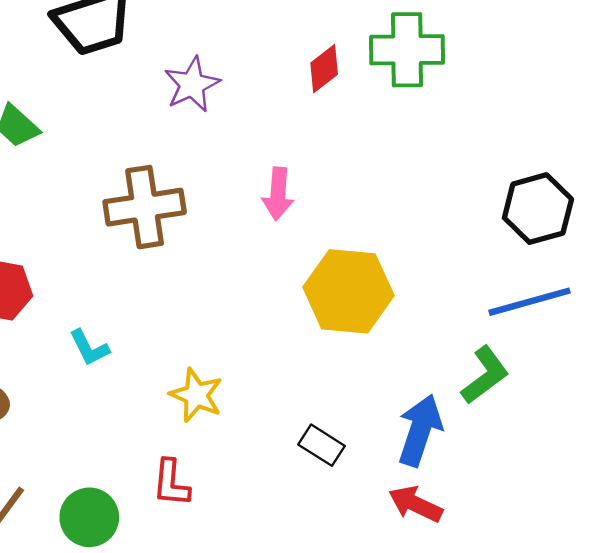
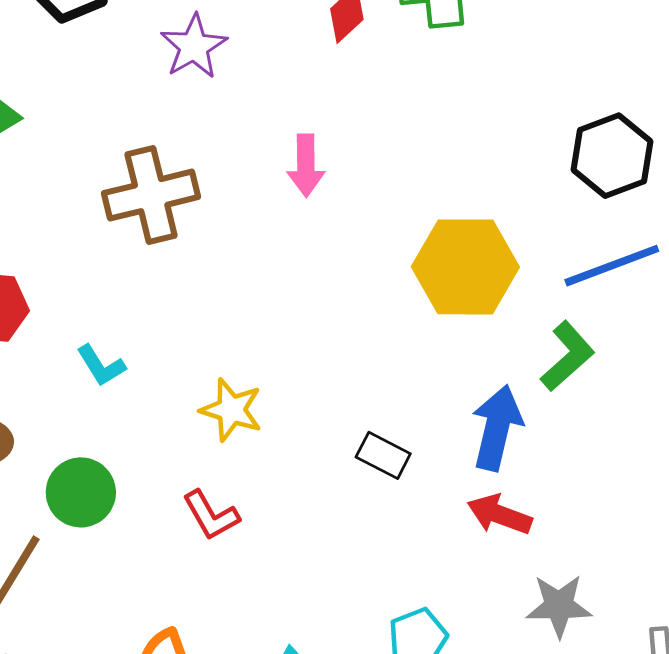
yellow hexagon: (348, 291) -> (465, 267), moved
red L-shape: (171, 483) -> (211, 515), turned -30
green circle: (89, 517) -> (81, 492), moved

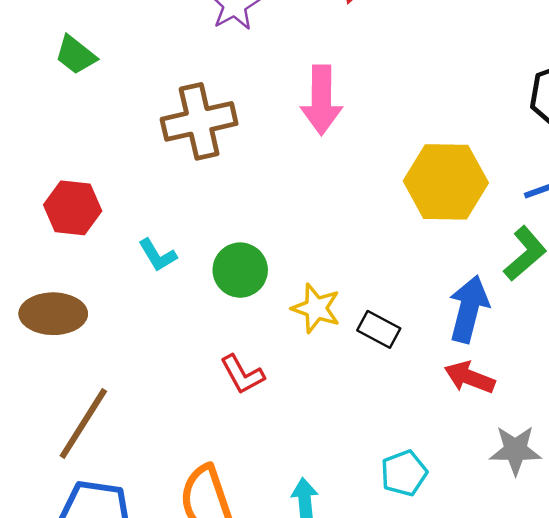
pink arrow: (306, 166) -> (321, 100), size x1.4
yellow star: (231, 410) -> (316, 308), moved
green circle: (81, 492) -> (240, 270), moved

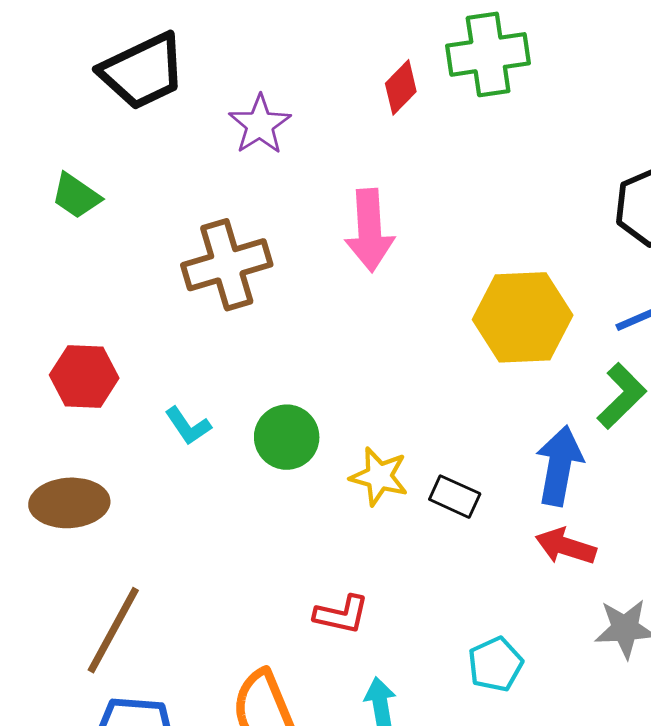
red L-shape: (242, 374) -> (341, 614), moved, turned -45

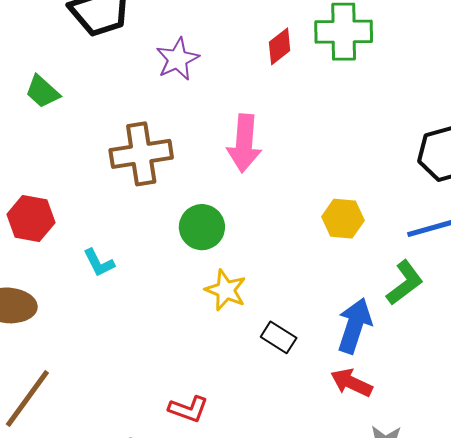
yellow hexagon: (523, 317) -> (343, 219), size x0.6
green circle: (287, 437) -> (202, 227), moved
yellow star: (379, 476) -> (226, 290), moved

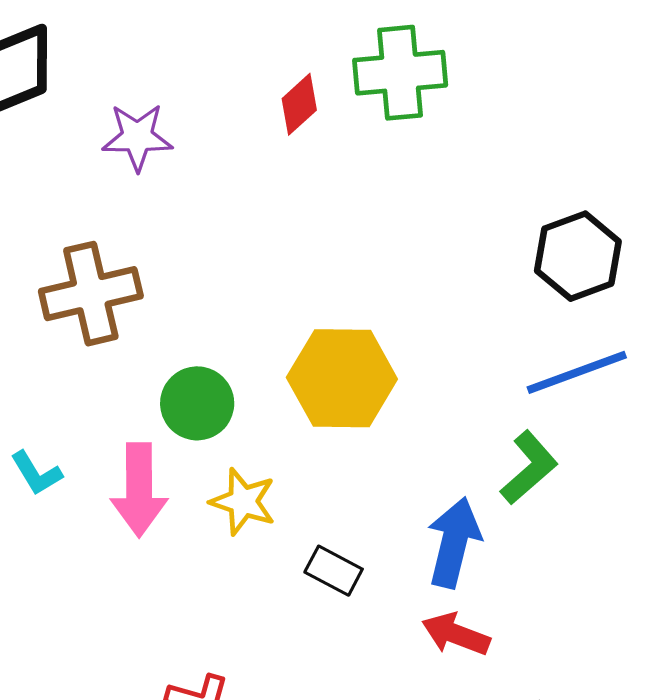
purple star: (178, 59) -> (137, 137), turned 30
pink arrow: (244, 143) -> (139, 490), moved
yellow hexagon: (343, 219) -> (342, 378), moved, size x1.6

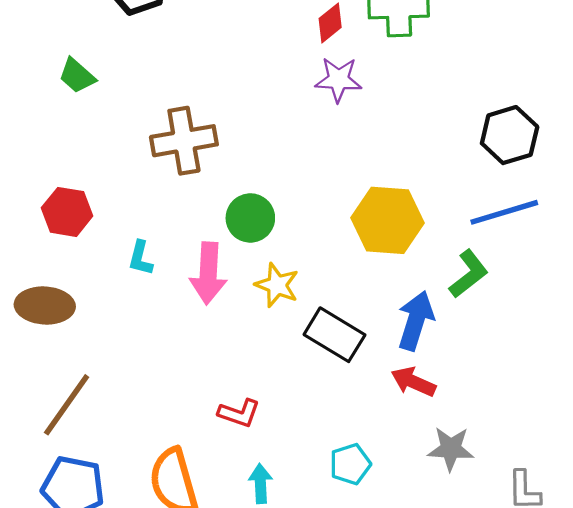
purple star: (137, 137) -> (338, 80), moved
yellow hexagon: (342, 378) -> (388, 220), moved
cyan L-shape: (36, 473) -> (141, 258), turned 42
black rectangle: (334, 571) -> (334, 335), size x1.6

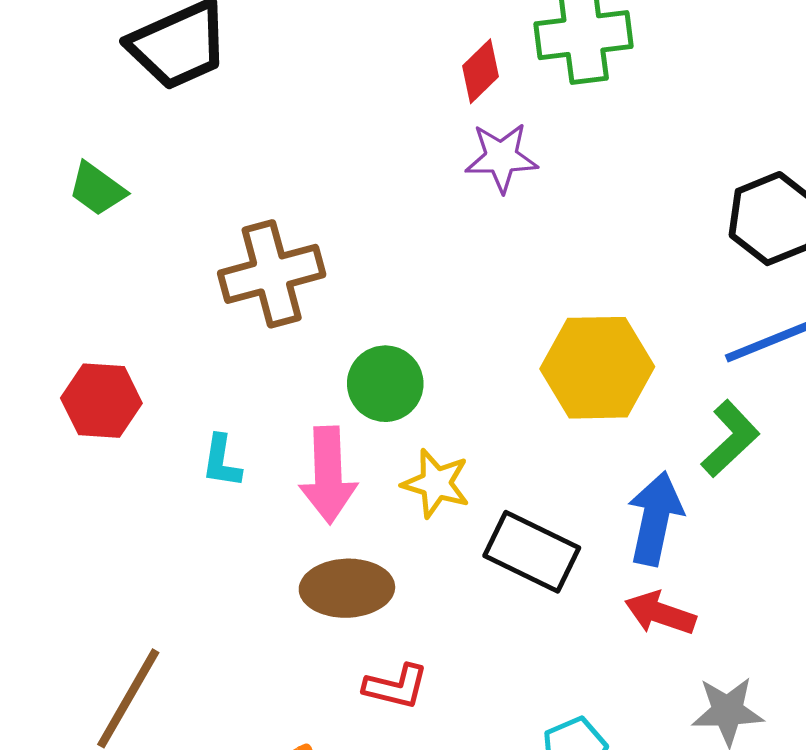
brown ellipse: (45, 305) -> (347, 588), moved

